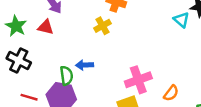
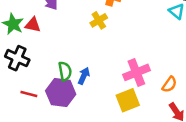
red triangle: (46, 27) -> (33, 25), moved
blue arrow: (84, 65) -> (84, 76), moved, turned 119

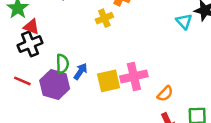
red triangle: (33, 25) -> (31, 27), moved
black cross: (17, 58) -> (30, 44), moved, turned 35
yellow square: (128, 100) -> (109, 81), moved

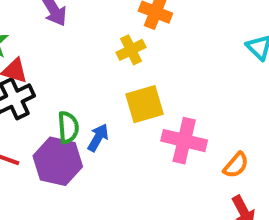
pink cross: (134, 76) -> (184, 141), turned 30
yellow square: (109, 81) -> (144, 104), moved

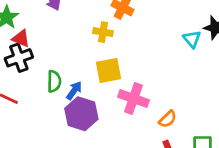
yellow cross: (131, 50) -> (103, 32), turned 30
purple hexagon: (58, 161) -> (81, 114), moved

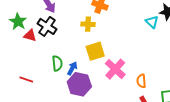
black cross: (19, 58) -> (47, 26), moved, turned -30
pink cross: (133, 99) -> (115, 69), turned 30
orange semicircle: (168, 119) -> (141, 81), turned 136

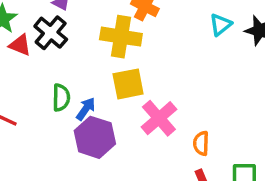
cyan triangle: (152, 22) -> (220, 25), moved, turned 32
yellow cross: (88, 24) -> (121, 37), size x1.6

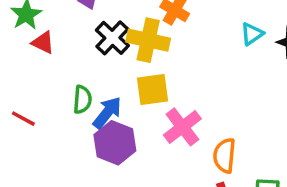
black cross: (51, 33) -> (112, 38), moved
blue arrow: (86, 109) -> (107, 113), size x1.4
orange semicircle: (201, 143) -> (225, 156), size x1.4

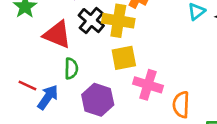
red triangle: (43, 43) -> (57, 35), moved, size x1.6
blue arrow: (107, 113) -> (48, 97), moved
pink cross: (182, 127) -> (148, 85), turned -32

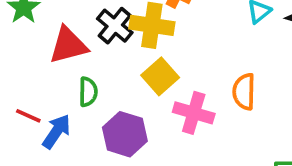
red triangle: (57, 35) -> (68, 45), turned -36
yellow square: (124, 58) -> (160, 76), turned -30
orange semicircle: (181, 105) -> (244, 92), moved

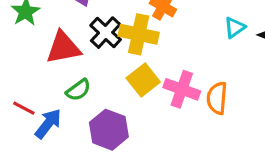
green semicircle: (88, 92) -> (78, 90), turned 50
pink cross: (194, 113) -> (182, 89), moved

